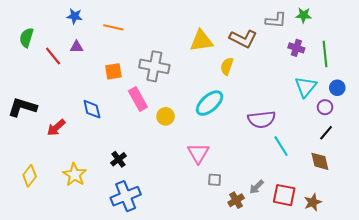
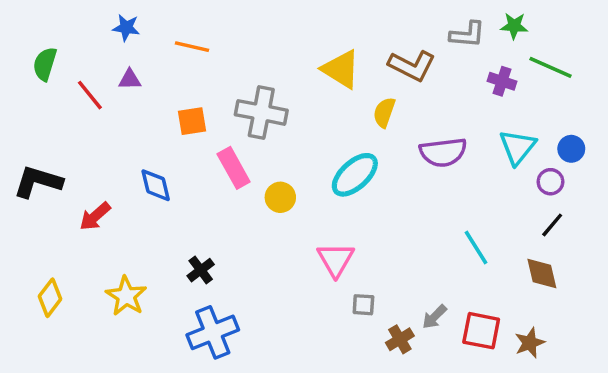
yellow triangle: (201, 41) -> (341, 69), turned 40
green line: (325, 54) -> (550, 67), moved, turned -60
purple semicircle: (262, 119) -> (443, 152), moved

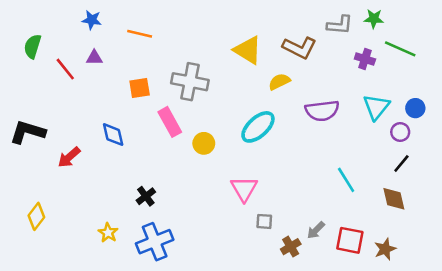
yellow semicircle: (384, 112) -> (279, 82), turned 45
yellow star: (126, 296) -> (108, 233), moved, size x0.7

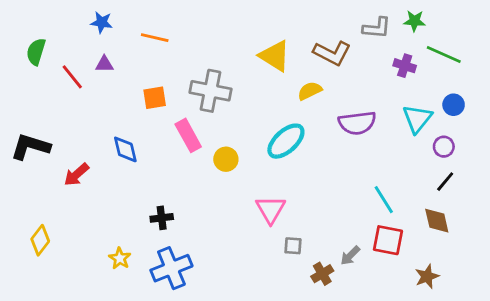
blue circle: (415, 108) -> (454, 105), moved
black cross: (146, 196) -> (162, 218), turned 30
red square: (350, 240) -> (388, 240), moved

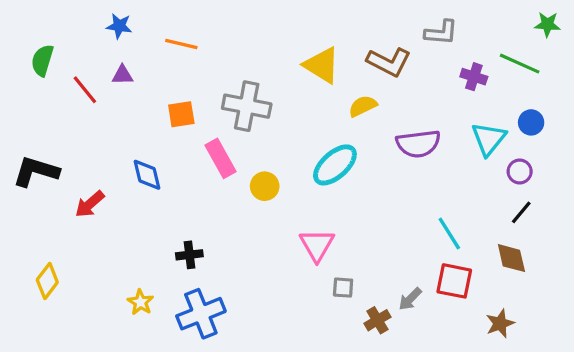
green star: (414, 21) -> (547, 24), moved

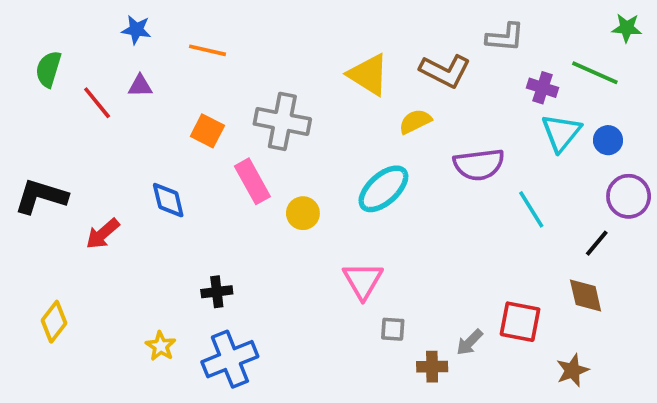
orange square: (181, 114) -> (207, 131), turned 36
cyan triangle: (489, 139) -> (561, 133), moved
purple circle: (520, 171) -> (629, 196), moved, size x1.5
cyan line: (449, 234) -> (531, 209), moved
brown cross: (377, 320) -> (432, 367), turned 30

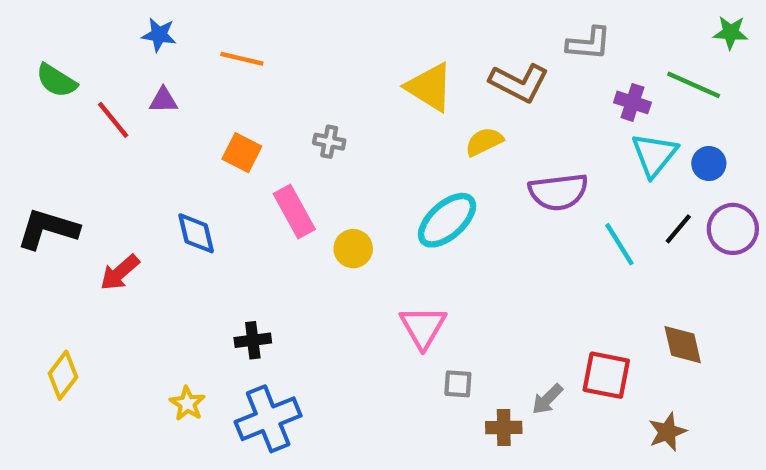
green semicircle: (48, 69) -> (56, 81), turned -75
gray cross: (282, 121) -> (329, 142), size x0.5
black line: (597, 243) -> (678, 229), moved

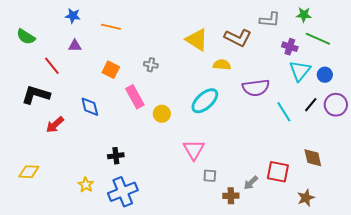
green star: (731, 33) -> (304, 15), moved
red line: (113, 120) -> (52, 66), moved
yellow semicircle: (484, 142) -> (222, 65), turned 30
black L-shape: (48, 229) -> (36, 95), moved
yellow diamond: (63, 375) -> (29, 172), turned 55

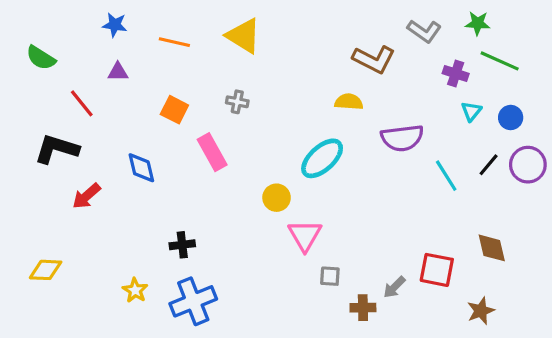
gray L-shape: (270, 20) -> (424, 31), turned 30
yellow triangle: (197, 40) -> (244, 36), moved
cyan triangle: (300, 71) -> (471, 111), size x0.6
yellow circle: (162, 114) -> (277, 198), moved

